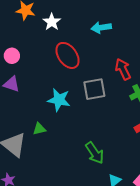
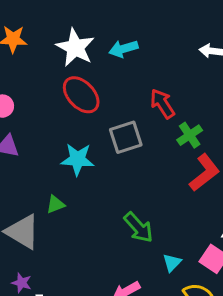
white star: (52, 22) -> (75, 47), moved, size x1.5

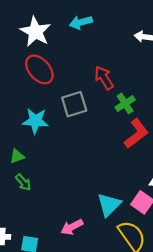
cyan arrow: (123, 49) -> (81, 22), moved
green arrow: (138, 227) -> (23, 182), moved, size x0.7
cyan triangle: (172, 263) -> (109, 205), size x1.6

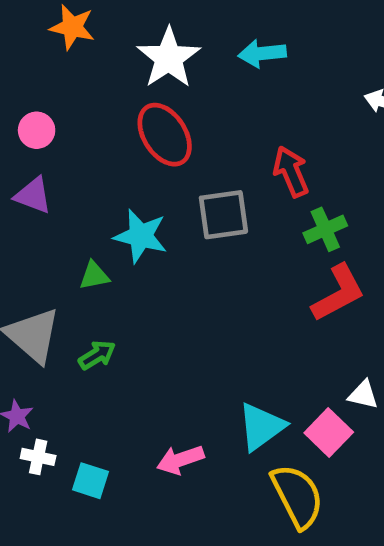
green triangle: (17, 156) -> (94, 276), moved
green arrow: (23, 182) -> (97, 355), turned -90

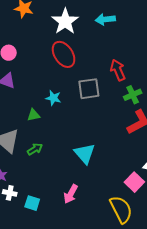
cyan star: (141, 236) -> (53, 98), size x0.7
cyan triangle: (261, 427) -> (85, 154), moved, turned -35
pink arrow: (180, 460) -> (71, 194), turned -42

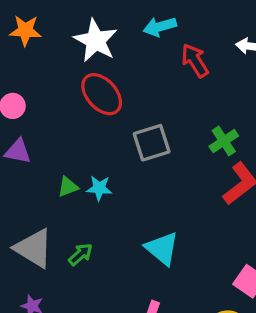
red arrow: (118, 70) -> (195, 60), moved
cyan star: (53, 98) -> (99, 188), moved
green triangle: (34, 115) -> (68, 187), moved

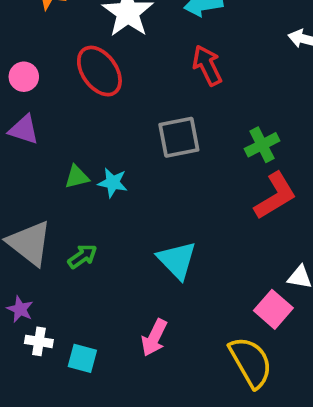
red arrow: (195, 60) -> (207, 65), moved
red ellipse: (102, 94) -> (99, 71), moved

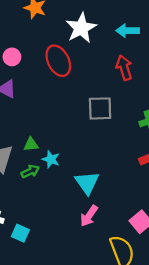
green triangle: (77, 177) -> (31, 144), moved
cyan star: (113, 183) -> (51, 159), moved
pink arrow: (154, 338) -> (89, 216), moved

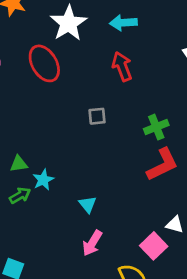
gray square: (100, 108) -> (97, 116), size x0.6
cyan star: (51, 159) -> (43, 180), turned 30
cyan triangle: (87, 183) -> (88, 204), size x0.6

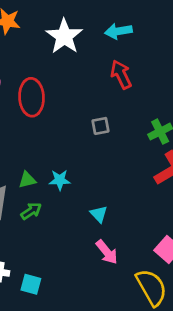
red ellipse: (44, 63) -> (32, 97), moved, turned 33
cyan star: (43, 180) -> (60, 180), moved, turned 30
pink arrow: (92, 243) -> (107, 252), turned -65

